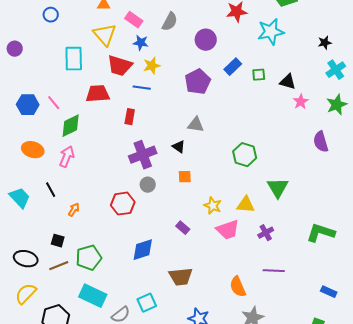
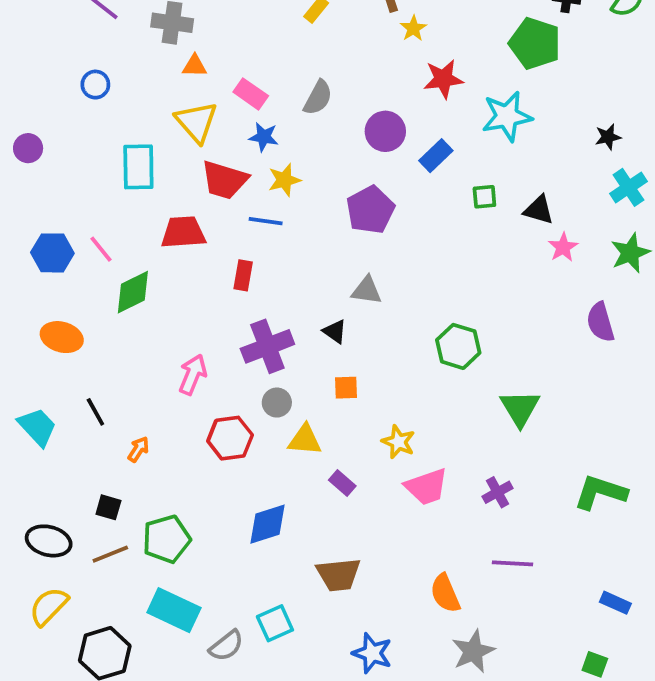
blue rectangle: (233, 67) -> (436, 156), moved
pink arrow: (67, 157) -> (193, 374), moved
yellow triangle: (246, 205) -> (305, 440), moved

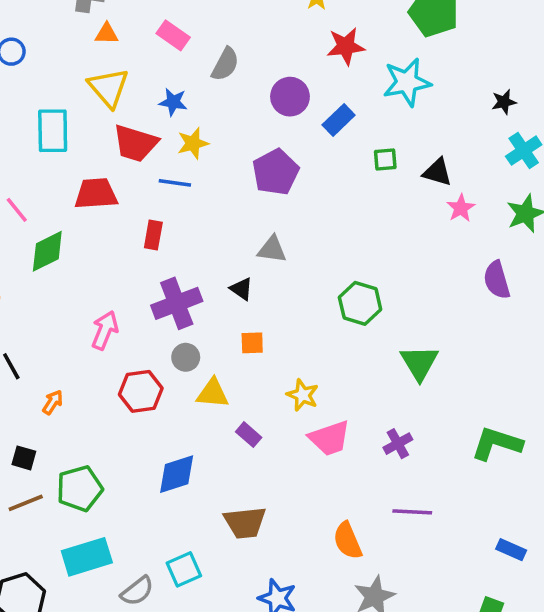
pink rectangle: (251, 94) -> (173, 35), moved
cyan rectangle: (174, 610) -> (87, 557), turned -42

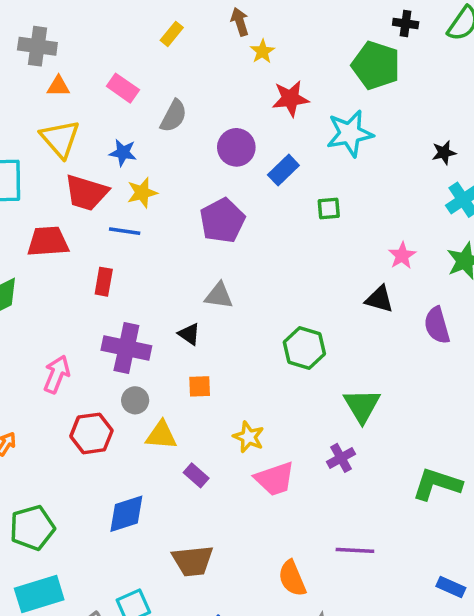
black triangle: (437, 172) -> (379, 299), moved
purple cross: (177, 303) -> (126, 348), turned 33
purple cross: (398, 444) -> (341, 458), moved

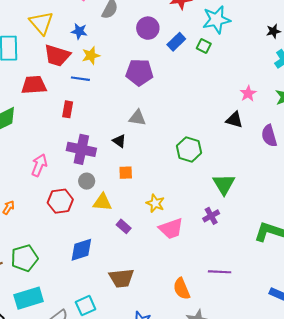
green square: (329, 208) -> (204, 46), moved, turned 32
purple pentagon: (222, 221) -> (139, 72), turned 30

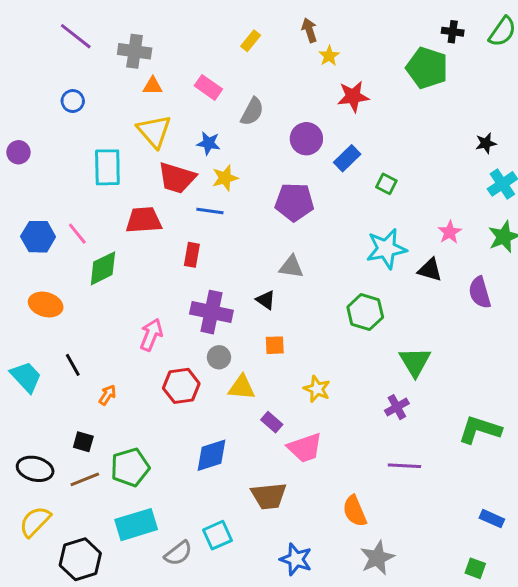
cyan star: (216, 20) -> (386, 249), moved
green square: (204, 46) -> (386, 184), moved
pink trapezoid: (171, 229) -> (305, 448), moved
purple line: (220, 272) -> (404, 466), moved

